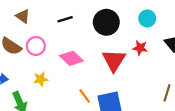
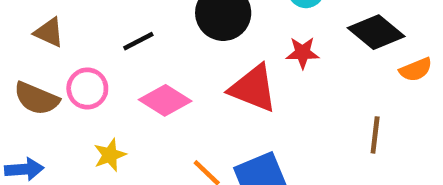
black line: (65, 19) -> (138, 41), moved
red triangle: (114, 60) -> (253, 88), turned -30

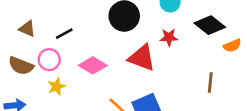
black line: (138, 41) -> (64, 34), moved
yellow star: (110, 155) -> (56, 86), moved

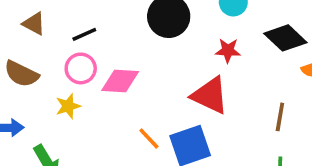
red triangle: (142, 58) -> (210, 95), moved
pink circle: (49, 60) -> (81, 68), moved
pink diamond: (93, 65) -> (120, 81), turned -32

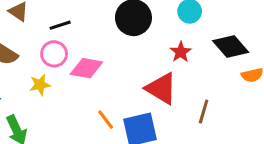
red star: (228, 51) -> (181, 52), turned 30
brown line: (280, 117) -> (204, 111), moved

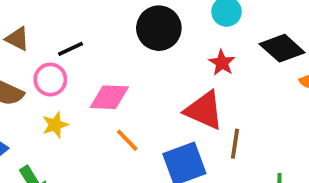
pink circle: (54, 54) -> (50, 80), moved
brown line: (204, 111) -> (235, 144), moved
orange line: (106, 120) -> (127, 140), moved

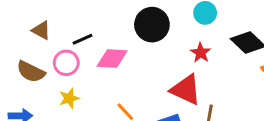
pink diamond: (109, 97) -> (112, 58), moved

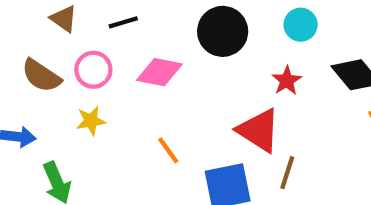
black line: (83, 39) -> (123, 22), moved

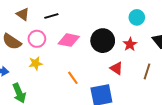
black circle: (223, 31) -> (103, 41), moved
red triangle: (259, 130) -> (116, 68), size x0.6
brown line: (287, 173) -> (147, 71), moved

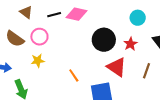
pink diamond: (69, 40) -> (76, 14), moved
red triangle: (116, 68) -> (117, 67), size x1.5

